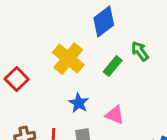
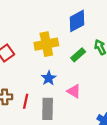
yellow cross: (68, 59) -> (46, 44), turned 30

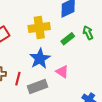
blue star: (49, 78) -> (40, 59), size x1.5
gray rectangle: (48, 109) -> (38, 86), turned 66

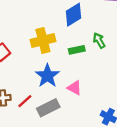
green rectangle: (68, 39) -> (77, 50), turned 32
red line: (18, 79) -> (25, 101), turned 40

